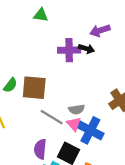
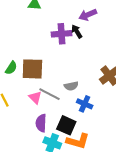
black arrow: (87, 49) -> (77, 31), turned -136
pink triangle: (74, 124) -> (35, 97), moved
blue cross: (90, 130) -> (85, 104), size x0.7

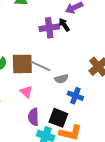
gray line: (50, 94) -> (40, 66), moved

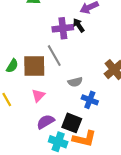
gray line: (40, 66) -> (54, 56), moved, turned 35
pink triangle: (26, 92) -> (38, 95), turned 32
purple semicircle: (33, 117) -> (46, 122), turned 60

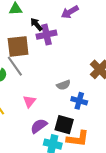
black arrow: (79, 25) -> (36, 24), moved
gray line: (54, 56) -> (15, 66), moved
brown square: (34, 66) -> (18, 46), moved

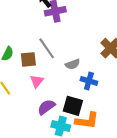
brown square: (18, 46) -> (28, 59), moved, size x0.7
gray line: (15, 66) -> (47, 48), moved

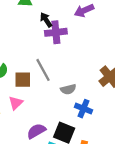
pink triangle: (37, 81) -> (16, 103), moved

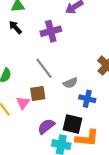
black arrow: (46, 20) -> (15, 27), moved
brown square: (23, 80) -> (38, 93), moved

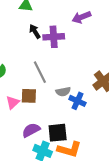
black arrow: (15, 27) -> (35, 31), moved
blue cross: (87, 99) -> (77, 101), moved
black square: (72, 124) -> (58, 133), turned -30

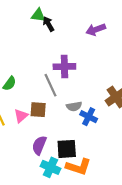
black arrow: (35, 31) -> (48, 24), moved
purple cross: (54, 37) -> (64, 67), moved
purple semicircle: (31, 130) -> (39, 145), turned -42

